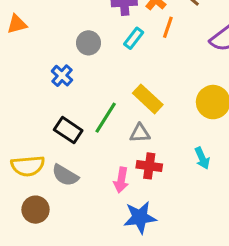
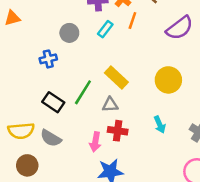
blue cross: (62, 76) -> (48, 59), turned 35

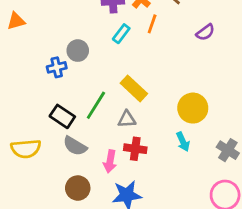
purple semicircle: (180, 28) -> (205, 32), size x0.6
gray circle: (69, 33) -> (78, 51), moved
yellow circle: (168, 80) -> (193, 108), moved
gray semicircle: (51, 138) -> (75, 146), moved
brown circle: (27, 165) -> (78, 188), moved

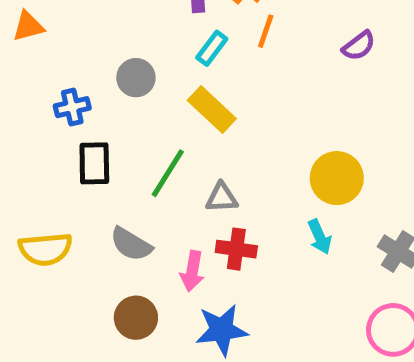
blue cross: (57, 67) -> (72, 107), moved
yellow rectangle: (134, 88) -> (212, 109), moved
black rectangle: (62, 116) -> (94, 163), moved, turned 55

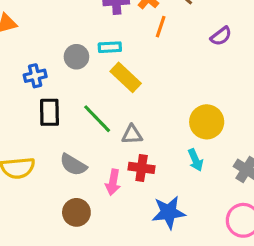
cyan rectangle: (212, 48) -> (110, 47), moved, turned 50
green line: (168, 173) -> (97, 119), turned -76
blue star: (222, 330) -> (169, 212), moved

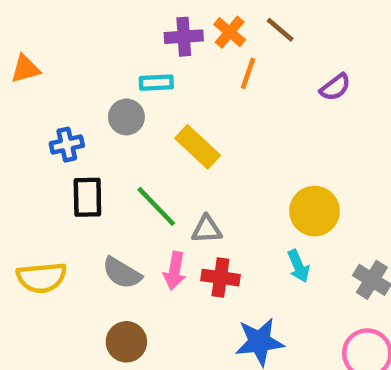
cyan rectangle: (110, 47) -> (156, 83), moved
pink arrow: (113, 182) -> (175, 271), moved

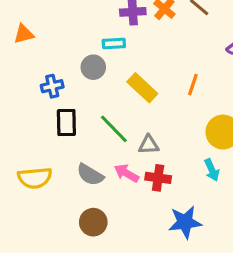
orange line: (248, 73) -> (193, 85), moved
pink arrow: (175, 271) -> (126, 173), turned 110

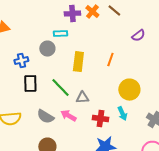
yellow rectangle: (142, 88) -> (78, 62), turned 54
red cross: (158, 178) -> (100, 119), moved

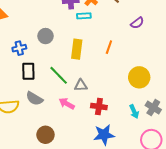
cyan rectangle: (60, 34) -> (84, 16), moved
yellow circle: (129, 90) -> (139, 77), moved
cyan arrow: (122, 114) -> (134, 112), moved
gray semicircle: (45, 117) -> (34, 98), moved

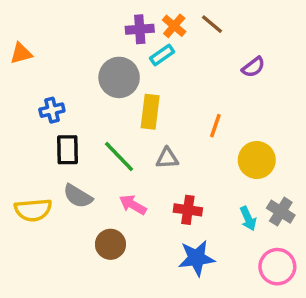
cyan rectangle: (84, 16) -> (162, 55), turned -32
gray circle: (45, 36) -> (119, 77), moved, size x1.5
orange line: (109, 47) -> (215, 126), moved
gray triangle: (81, 85) -> (167, 158), moved
brown circle: (45, 135) -> (110, 244), moved

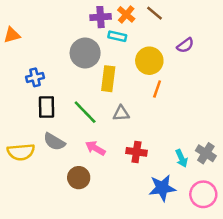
cyan rectangle: (162, 55) -> (117, 36), turned 48
yellow circle: (257, 160) -> (149, 61), moved
blue star: (197, 258) -> (162, 188), moved

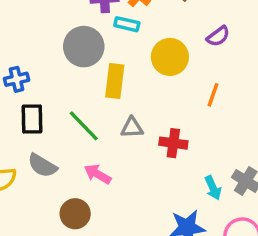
orange line: (157, 89) -> (213, 95), moved
red cross: (136, 152) -> (173, 143), moved

